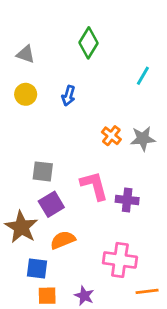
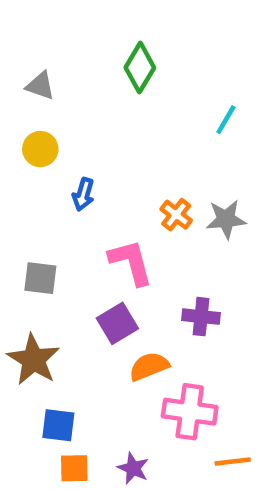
blue arrow: (69, 96) -> (83, 194), moved
gray square: (43, 171) -> (40, 278), moved
pink L-shape: (94, 186) -> (131, 262), moved
purple square: (51, 204) -> (117, 323), moved
orange semicircle: (63, 240) -> (149, 366), moved

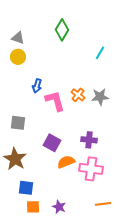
yellow circle: (40, 149) -> (18, 57), moved
pink L-shape: (131, 262) -> (55, 101), moved
purple square: (117, 323) -> (52, 143), turned -30
pink cross: (190, 412) -> (91, 169), moved

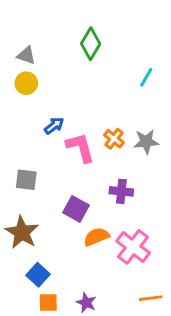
blue arrow: (37, 86) -> (54, 126), turned -144
purple cross: (89, 140) -> (121, 191), moved
pink cross: (91, 169) -> (133, 247), turned 30
blue square: (26, 188) -> (38, 275), turned 35

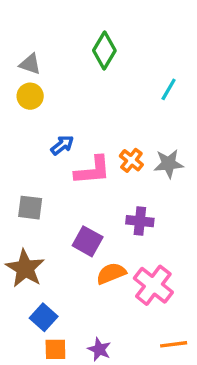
pink L-shape: (80, 148) -> (93, 170), turned 100

